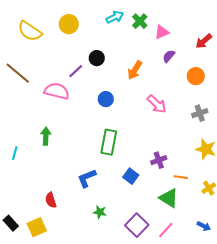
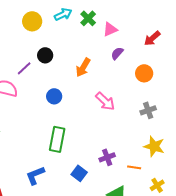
yellow circle: (69, 24) -> (32, 21), moved
orange line: (181, 177) -> (134, 167), moved

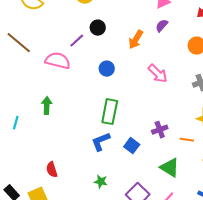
purple semicircle: (117, 53) -> (162, 26), moved
blue L-shape: (35, 175) -> (101, 142), moved

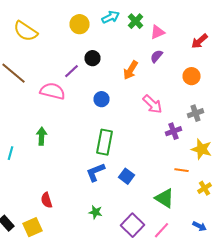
purple cross: (160, 130) -> (174, 131), moved

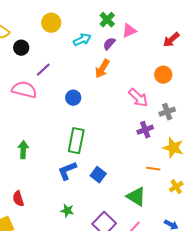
cyan arrow: (110, 17) -> (82, 40), moved
purple semicircle: (156, 56) -> (109, 44), moved
black circle: (92, 58) -> (21, 48), moved
pink arrow: (152, 104) -> (138, 98), moved
green arrow: (42, 136) -> (23, 150), moved

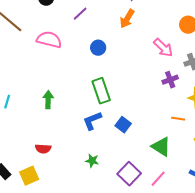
purple line: (43, 70) -> (80, 14), moved
green rectangle: (76, 141) -> (101, 91), turned -30
red semicircle: (18, 199) -> (43, 149), turned -70

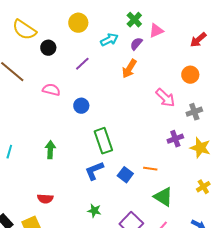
pink semicircle: (49, 40) -> (51, 90), size x0.7
blue circle: (98, 48) -> (81, 106), moved
purple cross: (170, 80) -> (175, 139), moved
orange line: (178, 119) -> (150, 169), moved

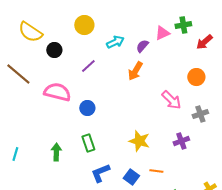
green cross: (134, 20) -> (183, 25), moved, turned 35
pink semicircle: (51, 90) -> (57, 92), size x1.5
green rectangle: (103, 141) -> (88, 143), moved, size x0.7
yellow star: (200, 148) -> (139, 141), moved

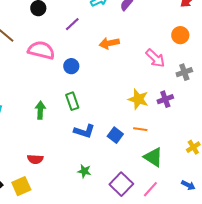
orange arrow: (135, 71) -> (109, 43), moved, turned 48
yellow star: (139, 141) -> (138, 99), moved
blue L-shape: (100, 173) -> (84, 131), turned -140

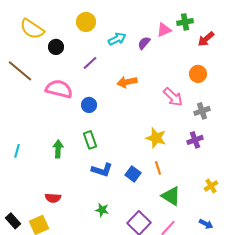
purple cross: (165, 99) -> (195, 140), moved
orange line: (140, 129) -> (158, 168), turned 64

